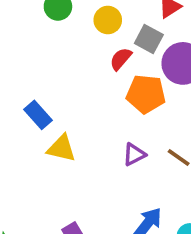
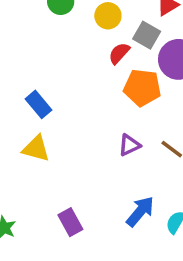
yellow triangle: (61, 148) -> (36, 149), moved

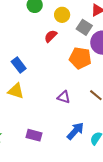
red semicircle: (119, 53) -> (51, 36), moved
purple triangle: (129, 145) -> (64, 97), moved, turned 40
purple rectangle: (70, 222) -> (34, 135), turned -49

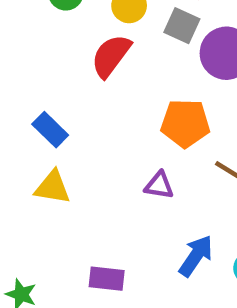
red semicircle: (51, 36) -> (111, 56), size x1.5
orange pentagon: (80, 58) -> (185, 123), moved

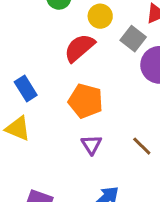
orange pentagon: (185, 123) -> (85, 101), moved
purple triangle: (159, 185) -> (91, 145), turned 35

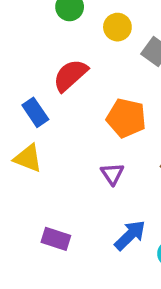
red semicircle: (79, 48) -> (70, 75), moved
orange pentagon: (85, 101) -> (126, 118), moved

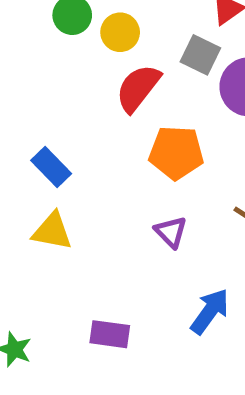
yellow circle: (117, 27) -> (120, 32), moved
red semicircle: (70, 75) -> (138, 88), moved

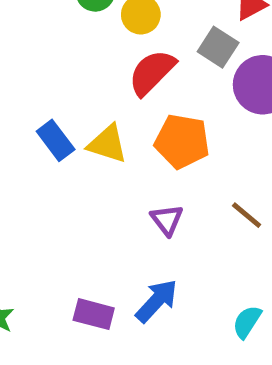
yellow triangle: (52, 231) -> (107, 144), moved
blue arrow: (210, 311) -> (157, 301), moved

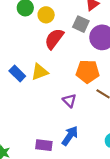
orange pentagon: (182, 141) -> (88, 72), moved
yellow triangle: (107, 144) -> (40, 72), turned -30

